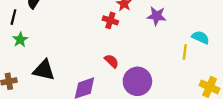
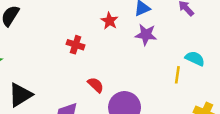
red cross: (110, 20) -> (76, 45), moved
black triangle: (44, 70) -> (20, 95), turned -45

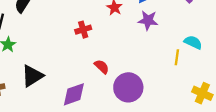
red cross: (76, 45) -> (83, 30), turned -35

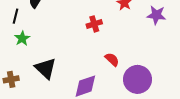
black triangle: (32, 76) -> (45, 68), turned -45

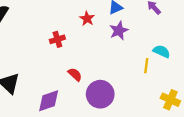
purple star: (156, 15) -> (119, 31), turned -30

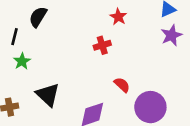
red star: (87, 19) -> (118, 17), moved

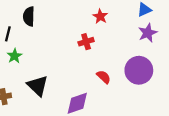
black semicircle: (38, 17) -> (29, 16), turned -30
purple circle: (150, 107) -> (139, 70), moved

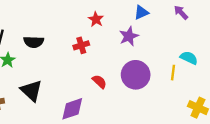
black semicircle: (29, 16) -> (34, 42), moved, turned -90
purple star: (148, 33) -> (129, 36), moved

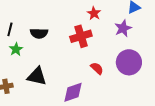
red cross: (81, 45) -> (81, 36), size x1.5
black triangle: (31, 91) -> (37, 76), turned -30

